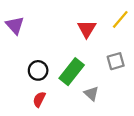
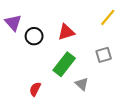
red triangle: (87, 29) -> (66, 32), moved, turned 42
black circle: (38, 70) -> (34, 36), moved

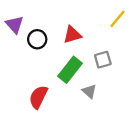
gray square: (104, 55) -> (103, 60), moved
red semicircle: (35, 89) -> (38, 97), size x1.5

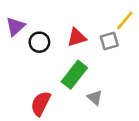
purple triangle: (15, 25) -> (15, 26), turned 30
gray square: (103, 60) -> (109, 41), moved

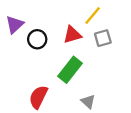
yellow line: (125, 20) -> (93, 15), moved
gray triangle: (95, 98) -> (88, 101), moved

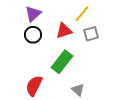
purple triangle: (15, 25) -> (33, 14), moved

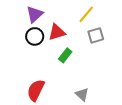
red triangle: (64, 31) -> (57, 32), moved
green rectangle: (62, 62) -> (65, 55), moved, size x0.6

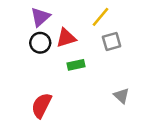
green rectangle: (65, 55) -> (76, 65), turned 40
gray triangle: (82, 94) -> (121, 96), moved

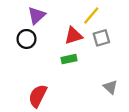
red triangle: (66, 38) -> (73, 36), moved
black circle: (40, 43) -> (27, 39), moved

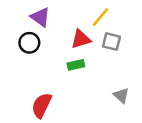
purple triangle: (37, 16) -> (40, 17), turned -42
gray square: (101, 38) -> (111, 42), turned 30

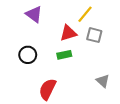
black circle: (29, 43) -> (28, 55), moved
red semicircle: (42, 105) -> (48, 89), moved

